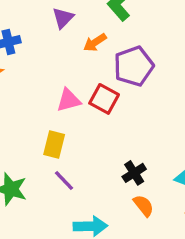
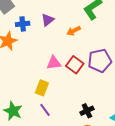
purple triangle: (63, 18) -> (48, 20), moved
purple pentagon: (134, 66) -> (100, 61), moved

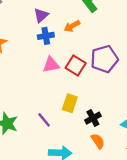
blue cross: (23, 24) -> (46, 36), moved
yellow rectangle: (42, 88) -> (70, 103), moved

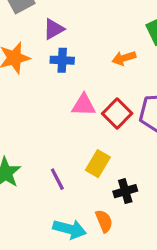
purple triangle: (41, 15) -> (54, 29), moved
blue cross: (46, 36) -> (62, 60), moved
orange semicircle: (98, 141) -> (104, 221), moved

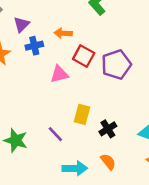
orange arrow: (124, 58) -> (63, 33), moved, turned 36
red square: (117, 113) -> (84, 56), moved
orange semicircle: (104, 221) -> (108, 162), moved

